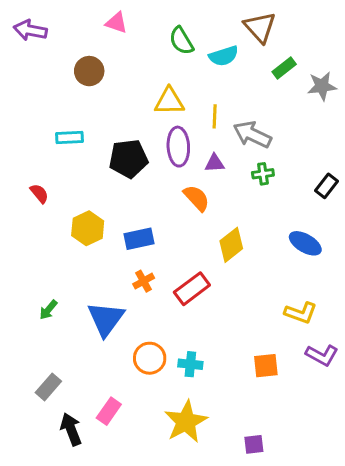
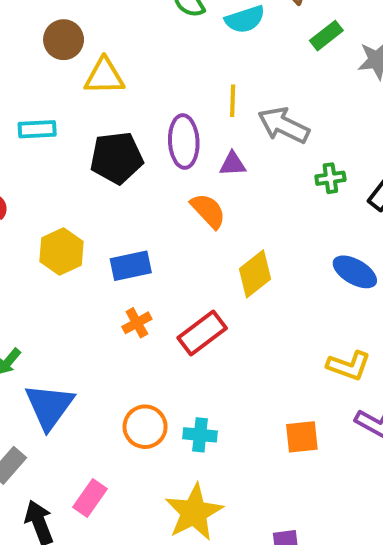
yellow triangle: (169, 101) -> (104, 76), moved
green cross: (263, 174) -> (330, 178), moved
blue triangle: (106, 319) -> (49, 406), moved

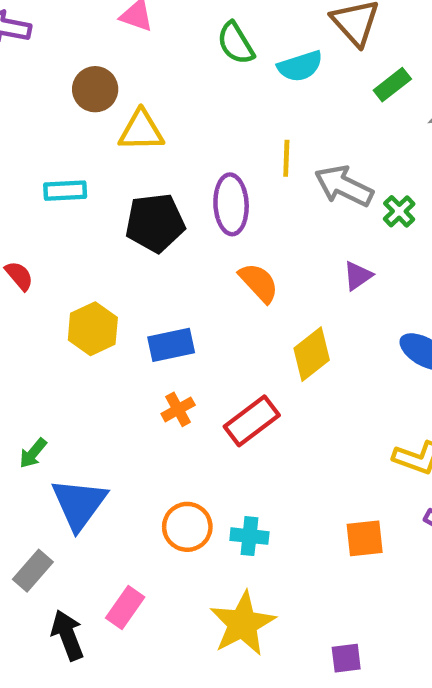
purple triangle: (233, 164) -> (358, 276), moved, turned -32
green cross: (330, 178) -> (399, 211), moved, turned -36

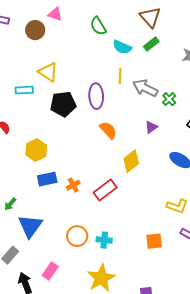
cyan semicircle: (300, 66) -> (122, 47), moved, turned 42
green rectangle: (392, 85) -> (151, 44), moved
brown circle: (95, 89) -> (35, 30), moved
yellow triangle: (141, 131) -> (48, 72), moved, turned 35
blue rectangle: (171, 345) -> (47, 179), moved

